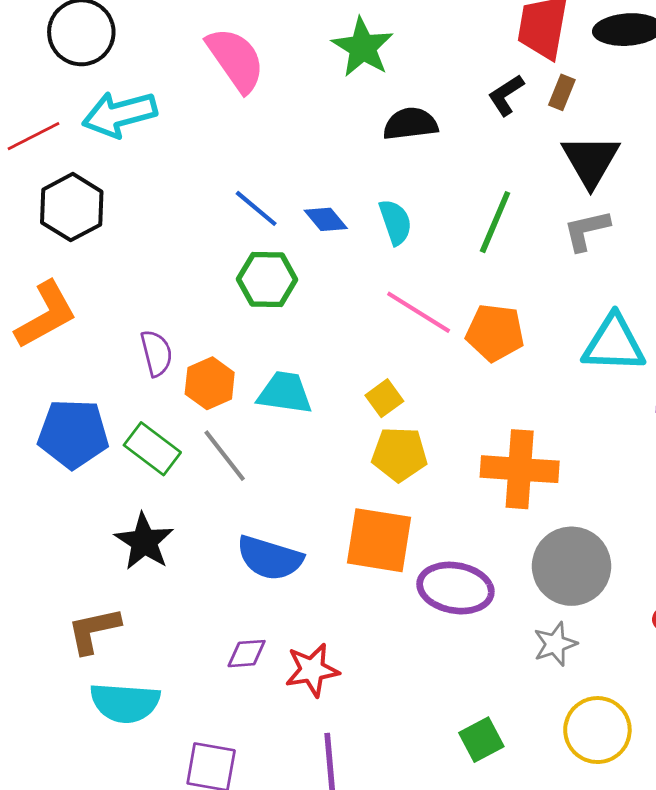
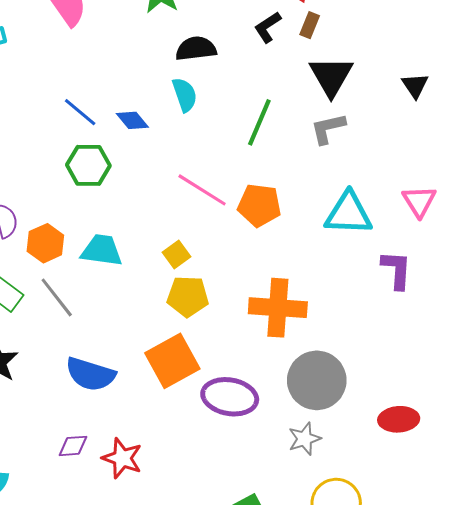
cyan semicircle: (395, 222) -> (185, 95), moved
orange square: (379, 540) -> (172, 361), turned -38
red star: (312, 670) -> (122, 458), turned 30

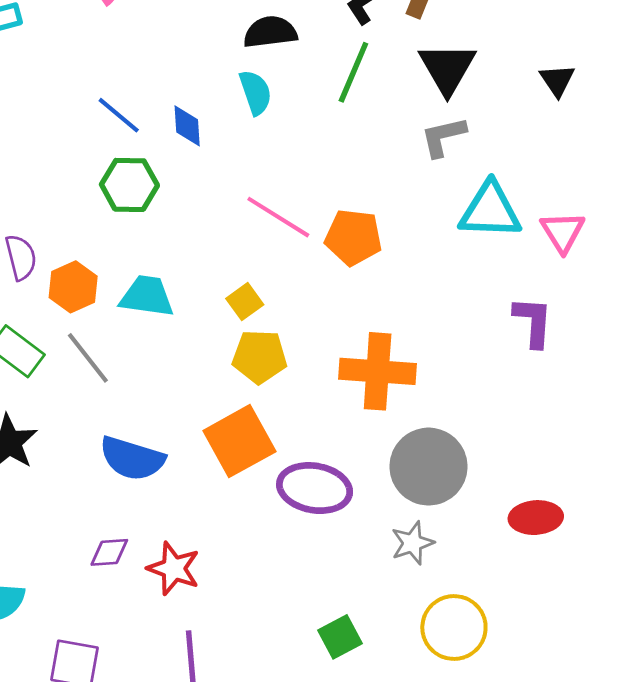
blue diamond: (132, 120) -> (187, 126), turned 36
green line: (259, 122) -> (353, 72), moved
cyan triangle: (348, 213) -> (490, 210), moved

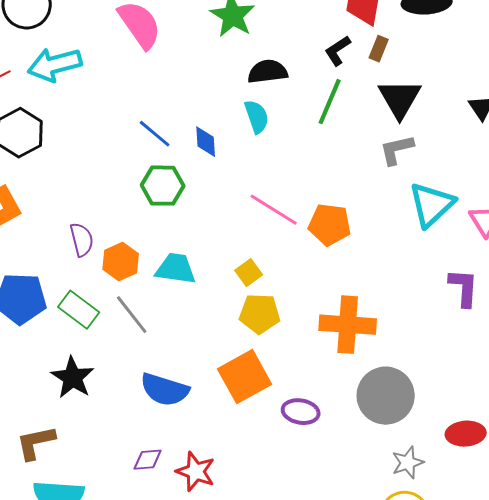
cyan triangle: (490, 210) -> (432, 205), turned -45
purple ellipse: (315, 488) -> (301, 412), size x0.7
gray star: (412, 543) -> (408, 463), moved

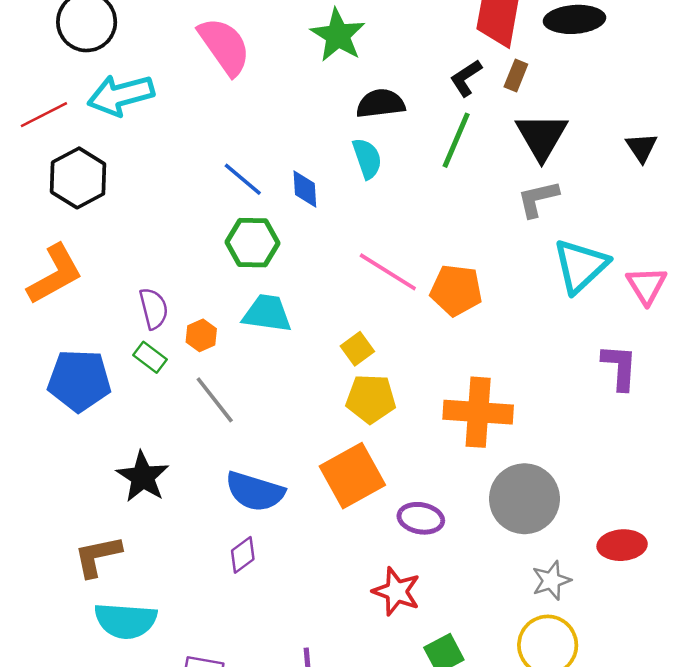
orange hexagon: (121, 262) -> (201, 335), size x0.7
cyan trapezoid: (176, 269) -> (267, 313), moved
green rectangle: (79, 310) -> (150, 357), moved, size x0.7
purple diamond: (148, 460) -> (243, 555), moved, turned -32
red star: (196, 472) -> (396, 591), moved

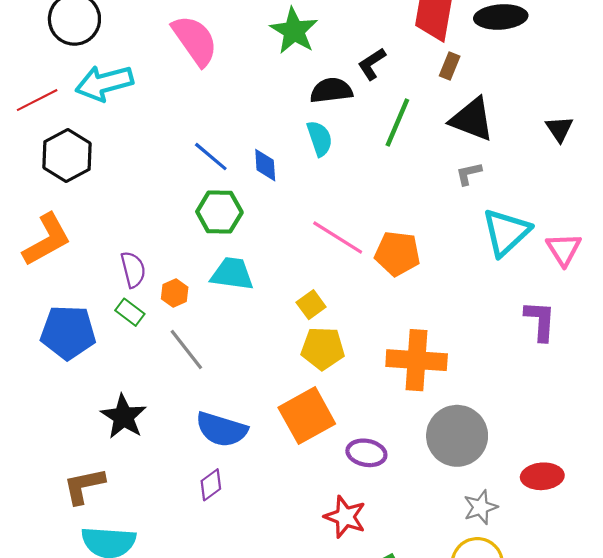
black L-shape: (466, 78) -> (372, 64), moved
black triangle: (542, 137) -> (472, 119), turned -39
gray L-shape: (538, 199) -> (469, 174), size x0.7

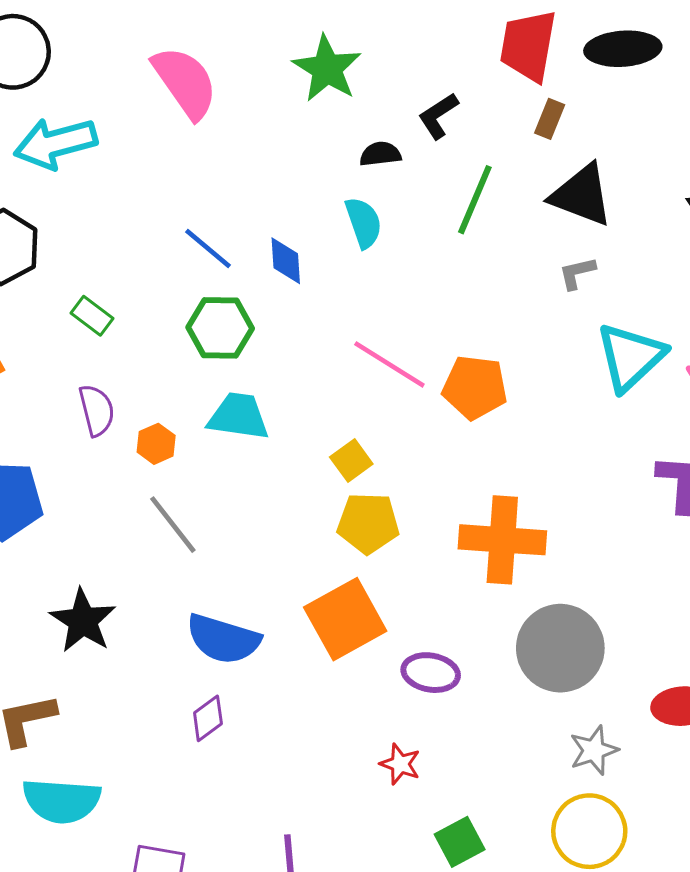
black semicircle: (331, 90) -> (380, 154), size x0.7
green rectangle: (130, 312) -> (92, 316), moved
red star: (345, 517) -> (400, 764), size x0.7

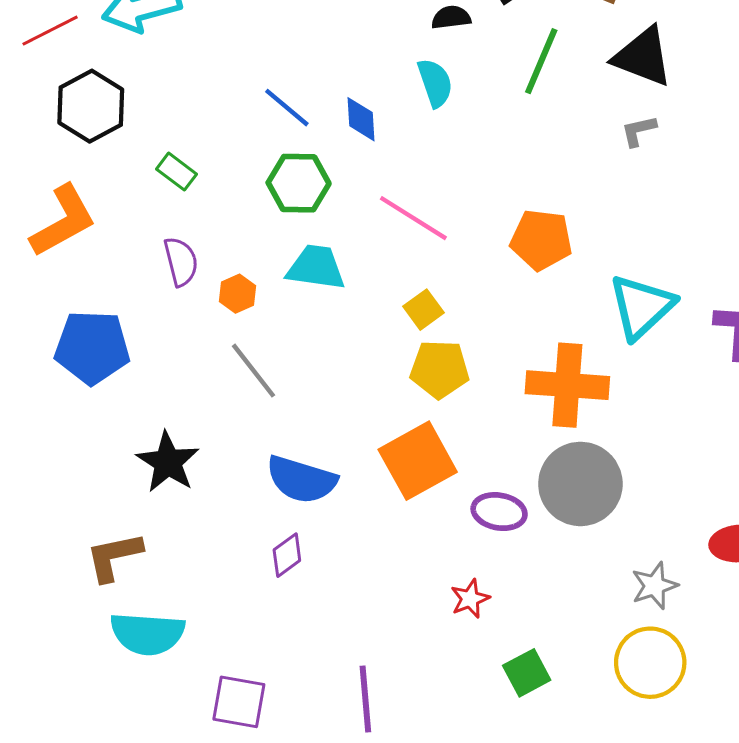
cyan triangle: (630, 357) -> (641, 307), moved
pink line: (389, 364) -> (413, 218), moved
gray circle: (560, 648) -> (580, 484), moved
red star: (400, 764) -> (470, 599), turned 30

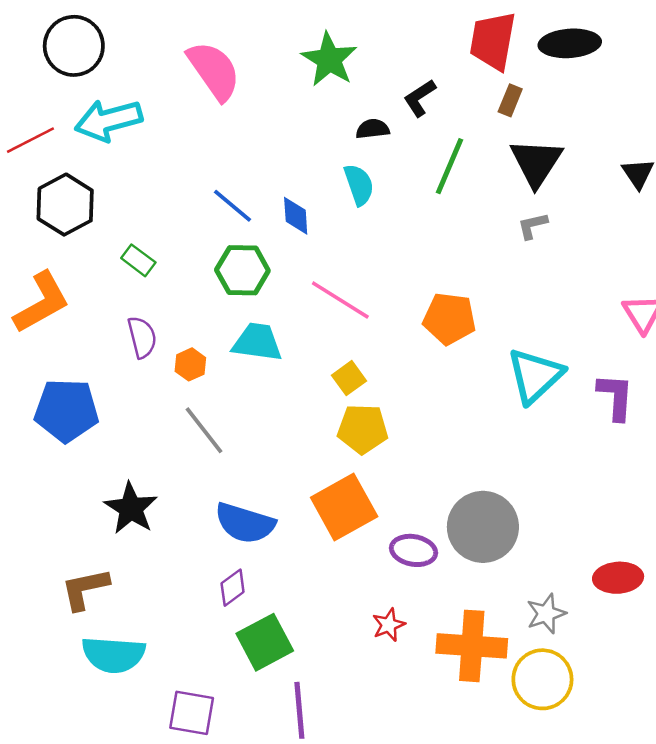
black triangle: (643, 57) -> (536, 162), turned 42
orange cross: (567, 385) -> (472, 646), moved
green square: (527, 673) -> (265, 642), moved, size x1.4

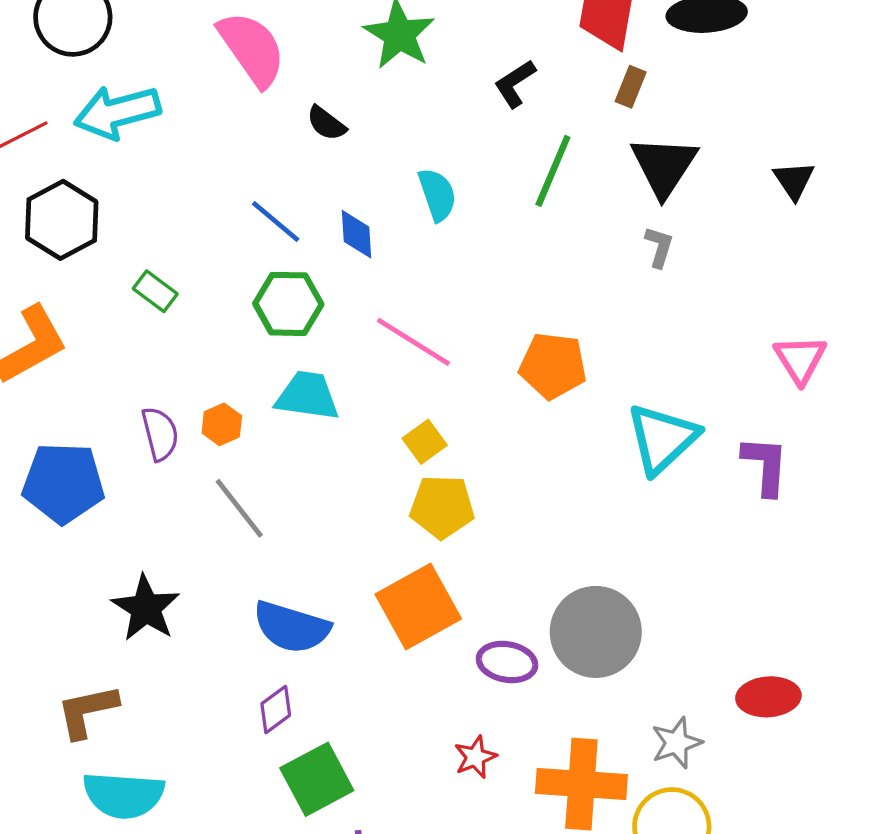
black semicircle: (373, 129) -> (326, 123), moved, turned -136
gray L-shape: (533, 226) -> (659, 247), turned 120
purple semicircle: (142, 337) -> (160, 434), moved

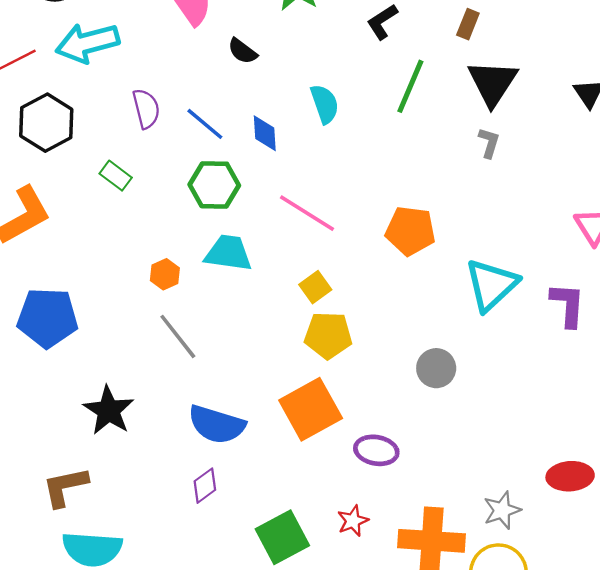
purple semicircle: (160, 434) -> (146, 109), moved
gray circle: (596, 632) -> (436, 368), moved, size x0.6
green square: (317, 779) -> (282, 537), moved

